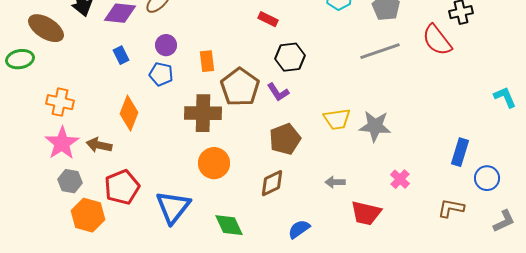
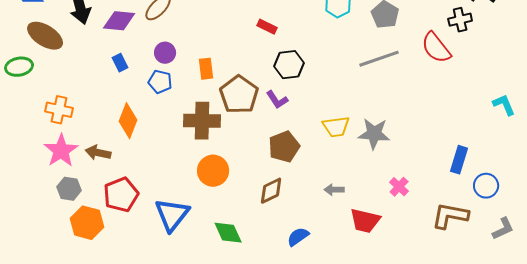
brown L-shape: (451, 208) -> (450, 216), size x1.4

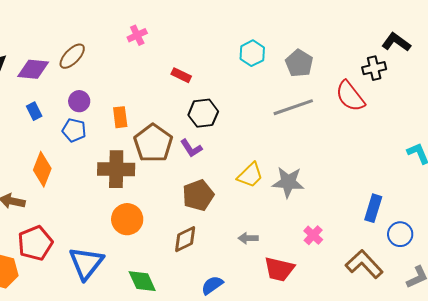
yellow trapezoid: (336, 127) -> (250, 175), turned -36
brown L-shape: (450, 216) -> (364, 264), turned 36

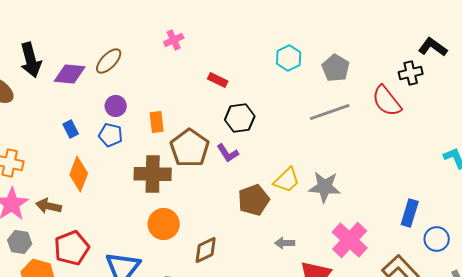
blue rectangle: (34, 111) -> (71, 129), moved
brown pentagon: (198, 195) -> (254, 200), moved
pink cross: (313, 235) -> (350, 240), size x1.8
brown diamond: (185, 239) -> (206, 250), moved

